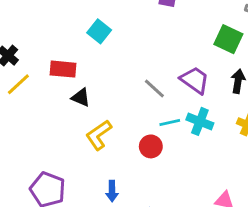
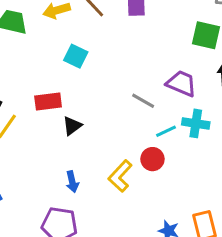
black triangle: (81, 97) -> (72, 126), turned -48
yellow L-shape: (99, 135) -> (120, 176), moved
blue arrow: (112, 191) -> (72, 182), moved

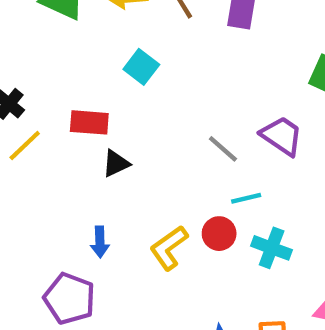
cyan cross: (196, 123) -> (272, 248), moved

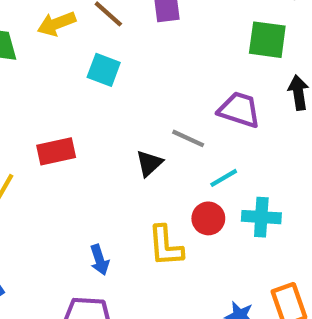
cyan square: (141, 67) -> (104, 70), moved
black triangle: (116, 163) -> (149, 163), moved
yellow L-shape: (169, 248) -> (166, 246), turned -42

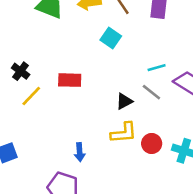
cyan line: (224, 178) -> (157, 68), moved
yellow L-shape: (166, 246) -> (124, 133), moved, turned -104

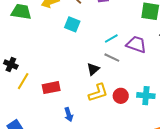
red rectangle: (70, 80) -> (51, 88), moved

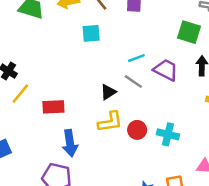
cyan square: (72, 24) -> (91, 33), turned -35
blue arrow: (69, 115) -> (70, 143), size x1.5

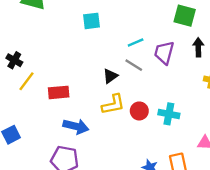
purple trapezoid: (166, 70) -> (164, 53), turned -100
blue arrow: (70, 143) -> (76, 126), turned -65

